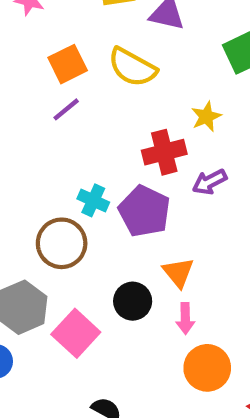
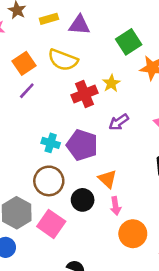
red cross: (164, 152) -> (84, 94), moved
brown circle: (62, 243) -> (49, 181), moved

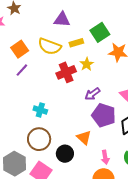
yellow rectangle: (49, 19) -> (76, 43), moved
purple pentagon: (82, 145) -> (104, 115), moved
pink arrow: (116, 206) -> (105, 157), moved

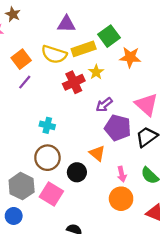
yellow rectangle: (76, 43) -> (84, 49), size x1.5

